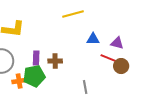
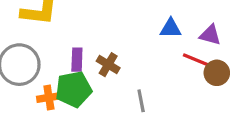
brown cross: (55, 61) -> (108, 65), turned 32
gray line: (85, 87) -> (141, 101), moved

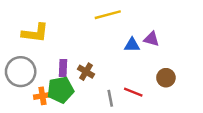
purple triangle: (210, 35) -> (151, 39), moved
red line: (195, 60) -> (133, 92), moved

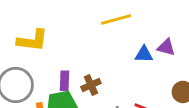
brown cross: (86, 72) -> (91, 85), turned 35

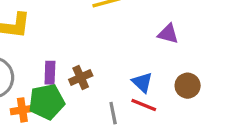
blue triangle: (144, 54) -> (142, 82), moved, turned 42

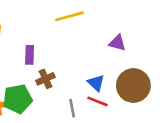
purple rectangle: (50, 73) -> (30, 55), moved
brown circle: (188, 86) -> (133, 86), size x1.6

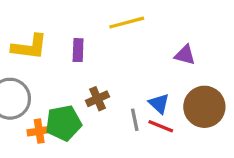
purple rectangle: (30, 55) -> (78, 50), moved
gray line: (72, 108) -> (135, 120), moved

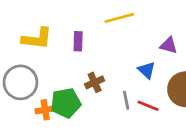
blue triangle: (159, 104) -> (147, 70), moved

